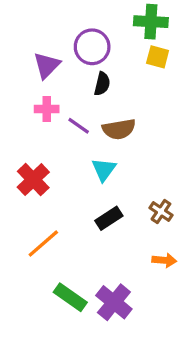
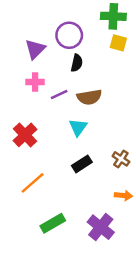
purple line: (79, 126) -> (59, 95), turned -60
green rectangle: (70, 297) -> (53, 223), turned -65
purple cross: (114, 302) -> (101, 227), moved

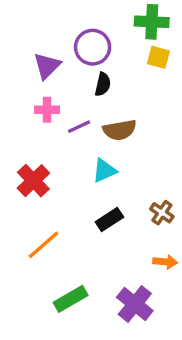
cyan triangle: (78, 127) -> (104, 170), turned 30

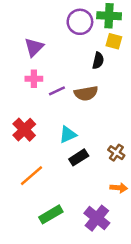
purple circle: (93, 47) -> (80, 22), moved
black semicircle: (103, 84) -> (98, 61), moved
cyan triangle: (104, 170) -> (68, 134), moved

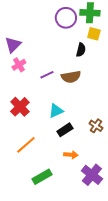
purple triangle: (34, 47) -> (13, 45), moved
pink cross: (34, 79) -> (19, 65), moved, turned -32
orange arrow: (119, 188) -> (71, 155), moved
purple cross: (97, 218) -> (92, 175), moved

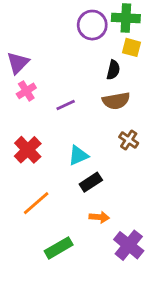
brown semicircle: (71, 77) -> (116, 101), moved
brown cross: (96, 126) -> (129, 140), moved

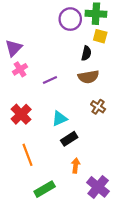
orange line: (36, 203) -> (27, 155), turned -70
orange arrow: (99, 217) -> (76, 166), turned -88

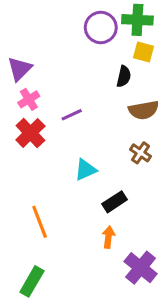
brown semicircle: (88, 77) -> (144, 110), moved
red cross: (21, 114) -> (30, 133), moved
black rectangle: (69, 139) -> (115, 202), moved
green rectangle: (45, 189) -> (32, 281), moved, turned -30

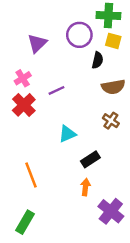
purple circle: (101, 27) -> (79, 35), moved
purple triangle: (20, 69) -> (37, 43), moved

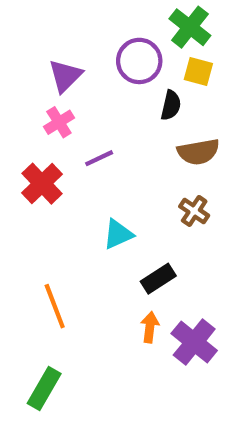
green cross: (108, 16) -> (190, 27), turned 35
pink cross: (23, 78) -> (59, 122), moved
purple cross: (111, 211) -> (194, 342), moved

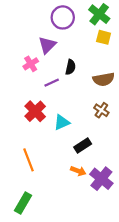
purple circle: (139, 61) -> (63, 17), moved
purple triangle: (65, 76) -> (47, 45), moved
black semicircle: (171, 105) -> (70, 67), moved
red cross: (42, 184) -> (35, 111), moved
orange arrow: (150, 327) -> (78, 171), turned 104

